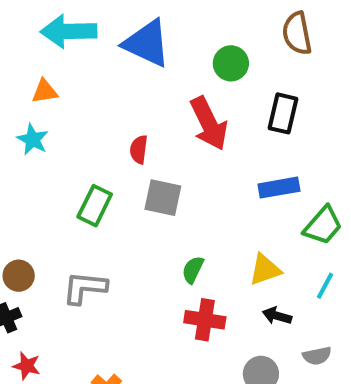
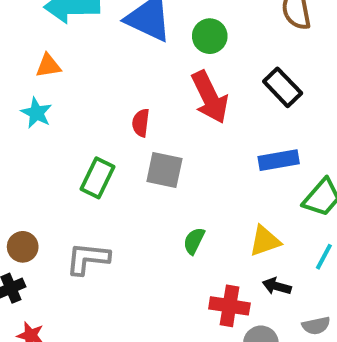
green circle: (231, 63) -> (210, 36), moved
black rectangle: (283, 113) -> (283, 87), turned -57
red cross: (205, 320) -> (229, 306), moved

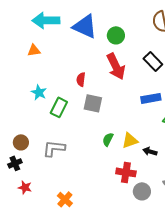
cyan star: (36, 113) -> (39, 92), moved
yellow triangle: (265, 241) -> (130, 140), moved
black arrow: (277, 286) -> (150, 151), moved

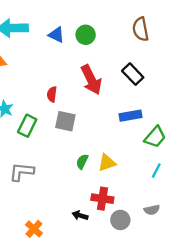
blue triangle: (85, 26) -> (56, 35), size x0.6
green circle: (116, 35) -> (86, 35), moved
black arrow: (150, 151) -> (80, 215), moved

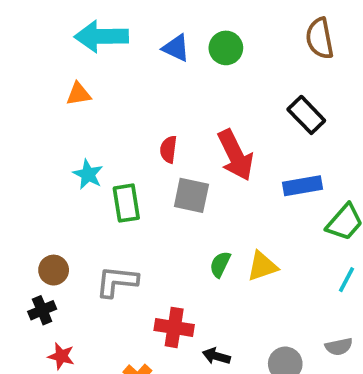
red arrow: (91, 80) -> (235, 155), moved
green rectangle: (27, 126) -> (126, 203), turned -35
red cross: (102, 199) -> (174, 327), moved

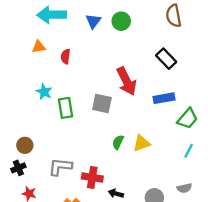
blue triangle: (176, 48) -> (93, 21), turned 42
red semicircle: (168, 149) -> (66, 56), moved
gray L-shape: (117, 282) -> (60, 167), moved

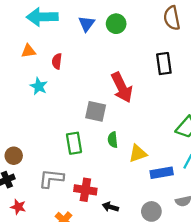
black rectangle: (166, 59) -> (164, 64), turned 36
cyan star: (44, 92) -> (39, 86), moved
blue rectangle: (164, 98) -> (162, 173), moved
green rectangle: (66, 108) -> (74, 143), moved
green semicircle: (118, 142) -> (113, 140), moved, turned -32

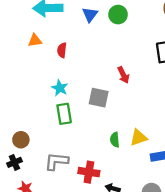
cyan star: (39, 86) -> (60, 88), moved
red arrow: (122, 87) -> (123, 75), size x0.6
green semicircle: (113, 140) -> (115, 140), moved
green rectangle: (74, 143) -> (64, 114), moved

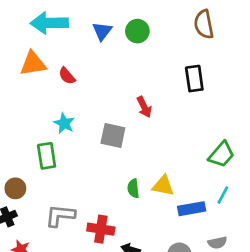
orange triangle: (35, 40) -> (33, 64), size x1.5
red semicircle: (62, 50) -> (67, 76), turned -48
green rectangle: (64, 114) -> (47, 156), moved
yellow triangle: (139, 138) -> (163, 186), turned 30

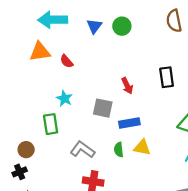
black rectangle: (194, 79) -> (167, 77), moved
blue rectangle: (192, 209) -> (129, 123), moved
gray L-shape: (60, 215) -> (83, 150), moved, turned 30

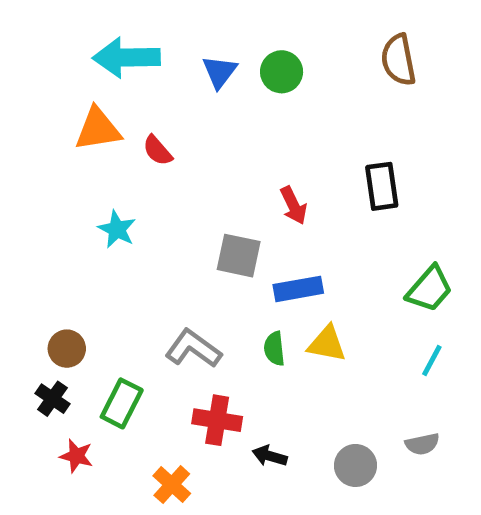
cyan star: (64, 99) -> (117, 229), moved
green rectangle: (51, 124) -> (122, 403), moved, turned 36
black cross: (20, 172) -> (52, 399), turned -32

